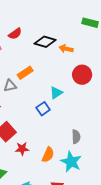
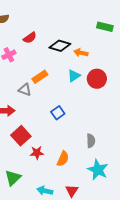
gray triangle: (10, 86) -> (25, 90), turned 32
cyan triangle: (56, 93) -> (74, 76), moved
cyan star: (71, 162) -> (98, 170), moved

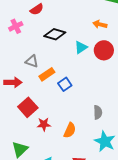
black diamond: (60, 46) -> (55, 34), moved
orange arrow: (81, 53) -> (100, 24), moved
orange rectangle: (40, 77) -> (47, 74), moved

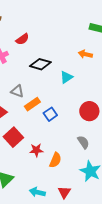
red circle: (104, 50) -> (89, 111), moved
gray semicircle: (98, 112) -> (83, 142), turned -32
red star: (44, 124) -> (36, 150), moved

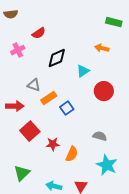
black diamond: (40, 64) -> (57, 58), turned -40
red circle: (89, 111) -> (104, 91), moved
gray semicircle: (83, 142) -> (100, 136), turned -40

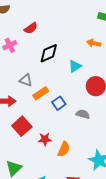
gray semicircle: (100, 136) -> (83, 114), moved

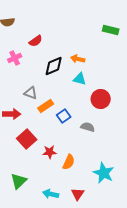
orange arrow: (94, 43) -> (78, 59), moved
cyan triangle: (75, 66) -> (80, 79), turned 48

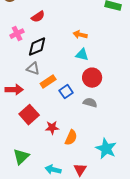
black diamond: (54, 66) -> (37, 47), moved
red circle: (101, 99) -> (92, 78), moved

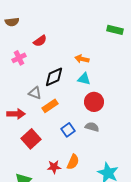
black diamond: (37, 47) -> (54, 77), moved
blue square: (66, 92) -> (68, 130), moved
red star: (52, 128) -> (54, 167), moved

